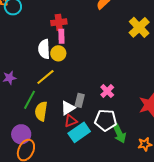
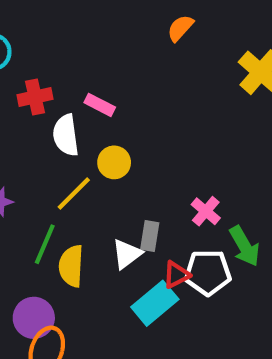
red cross: (59, 22) -> (35, 97), moved
pink rectangle: (61, 36) -> (100, 105), turned -56
yellow circle: (58, 53) -> (114, 162), moved
red triangle: (71, 121) -> (176, 275), moved
green arrow: (119, 133) -> (245, 246), moved

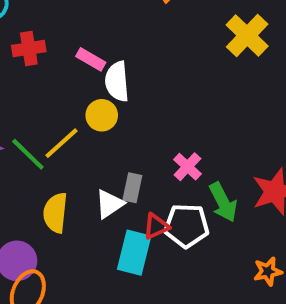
white semicircle: (66, 135) -> (117, 81), moved
green line: (45, 244) -> (28, 154), moved, turned -72
cyan rectangle: (155, 303) -> (134, 253), turned -39

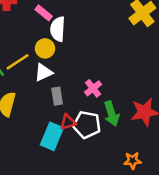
gray rectangle: (132, 188) -> (57, 96), turned -30
white triangle: (109, 204) -> (43, 72), moved

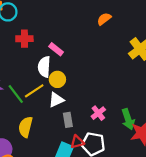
white semicircle: (58, 29) -> (44, 67), moved
green arrow: (112, 114) -> (128, 119), moved

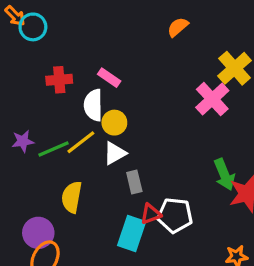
red cross: (24, 39) -> (59, 80), moved
green line: (16, 94) -> (53, 149), turned -72
pink cross: (98, 113) -> (212, 99), moved, size x1.5

